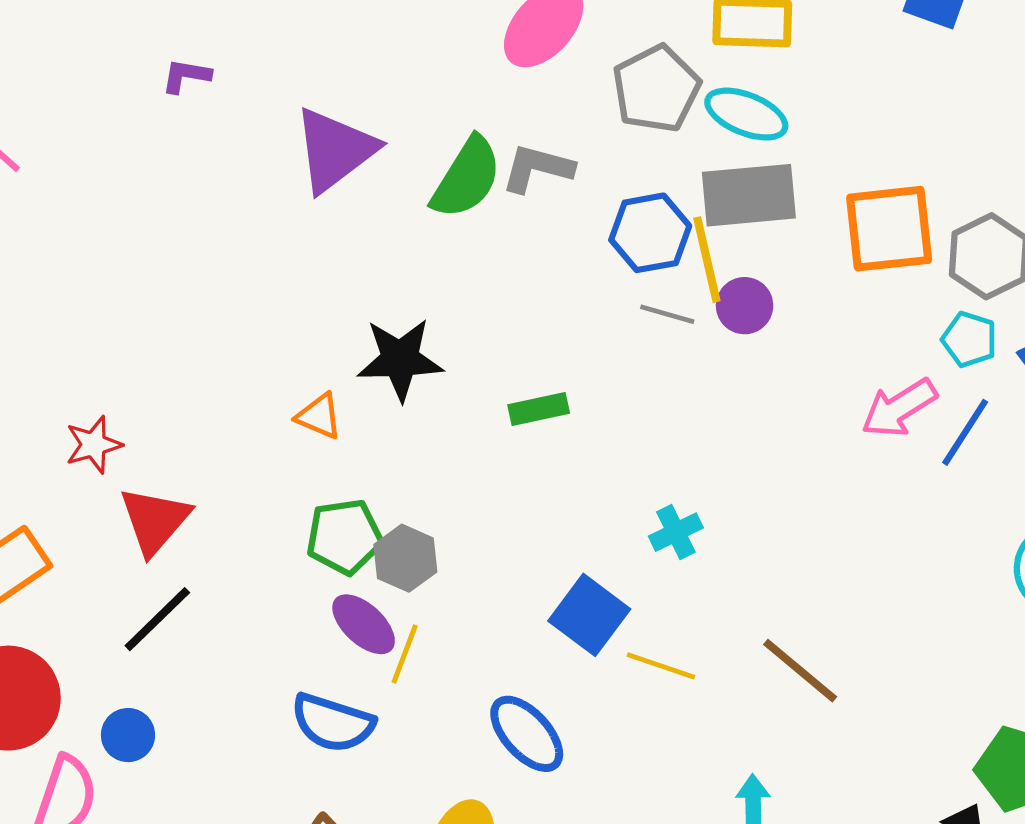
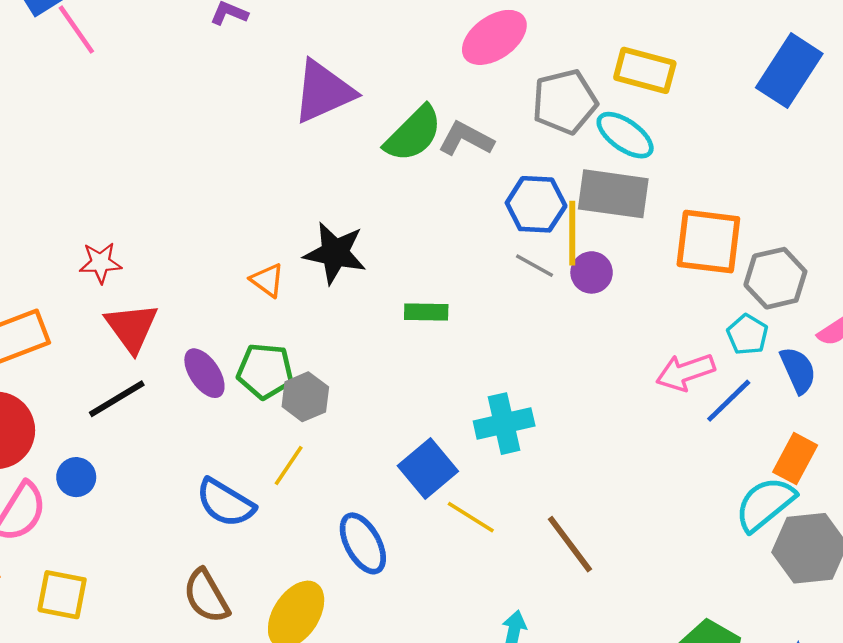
red triangle: (155, 520) -> (132, 327), turned -30
cyan cross: (676, 532) -> (504, 424), size x1.5
purple ellipse: (364, 624) -> (204, 373), moved

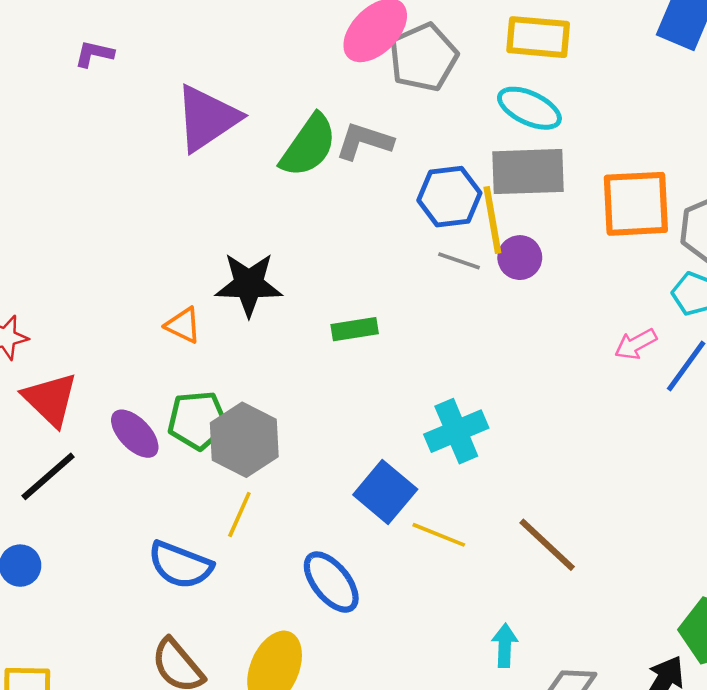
gray pentagon: (565, 102) -> (423, 57), moved
pink arrow: (685, 372) -> (636, 344), size x0.7
gray hexagon: (305, 397) -> (244, 440), size x1.4

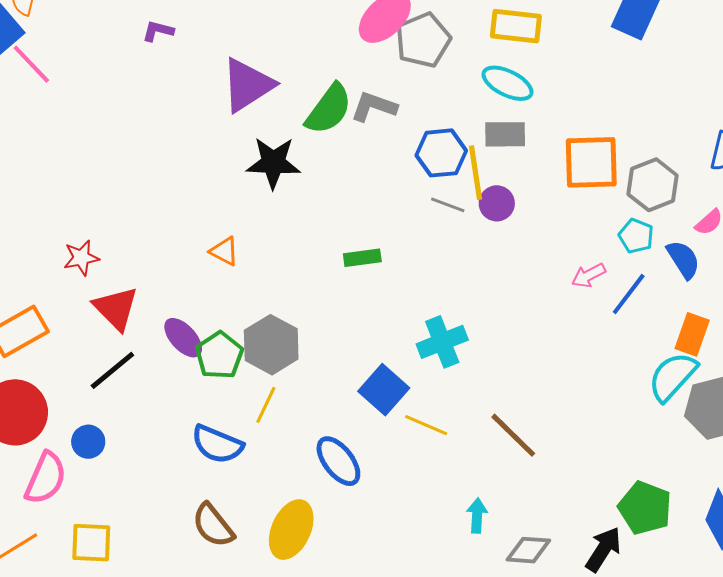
gray rectangle: (528, 172) -> (505, 134), size x0.7
black star: (249, 284) -> (273, 163), moved
green pentagon: (198, 420) -> (219, 355), moved, turned -30

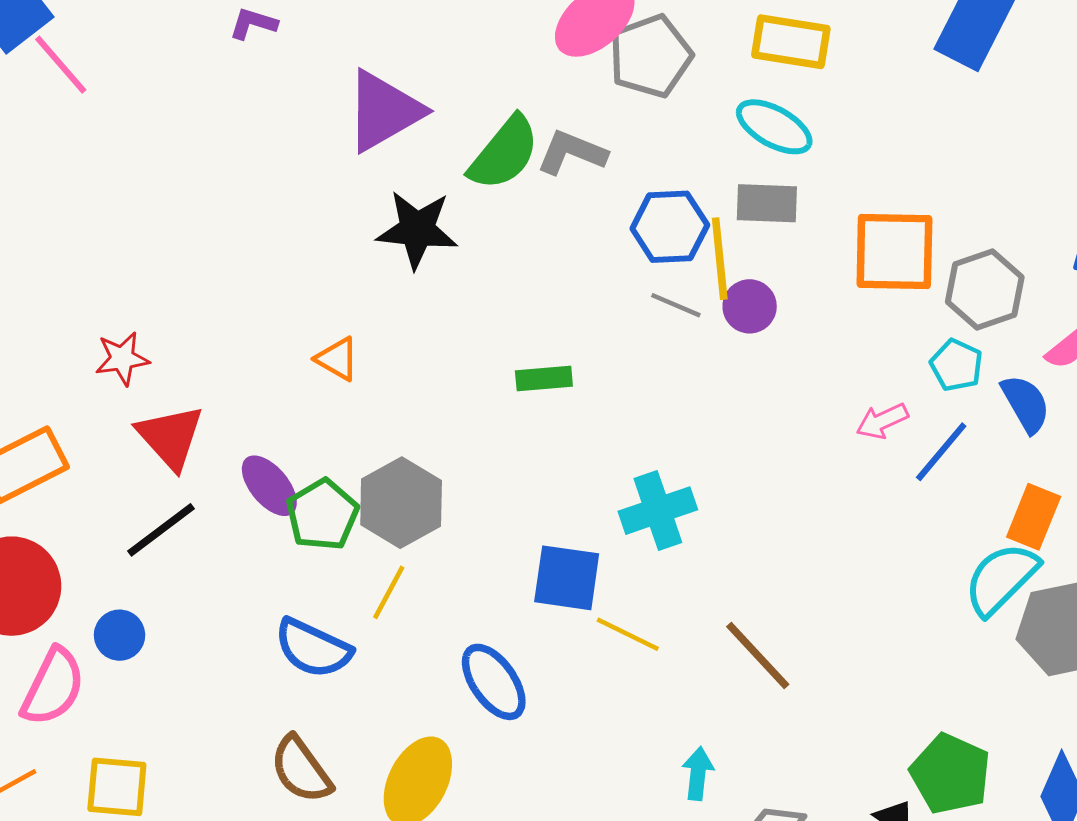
blue square: (384, 390) -> (567, 578), turned -36

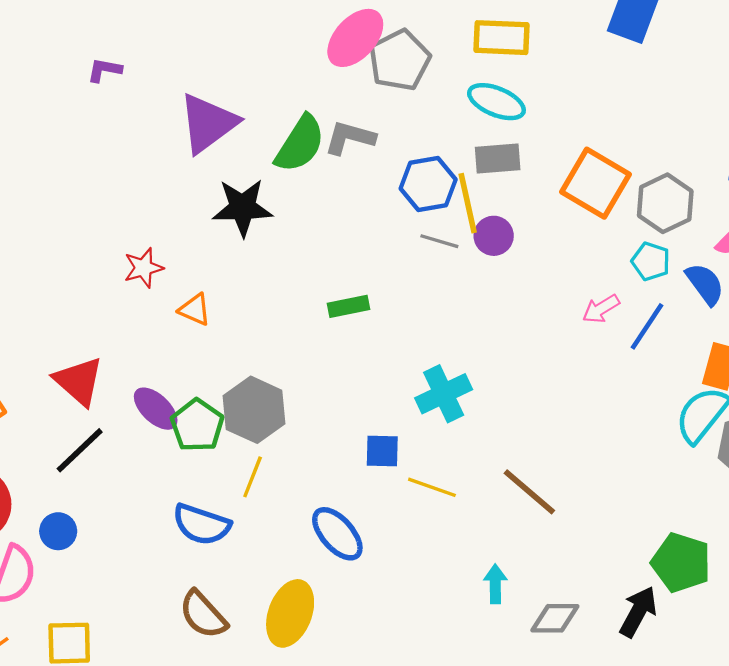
orange square: (894, 252) -> (596, 183), turned 36
red star: (122, 359) -> (143, 268), moved
blue square: (567, 578) -> (382, 451), size x0.7

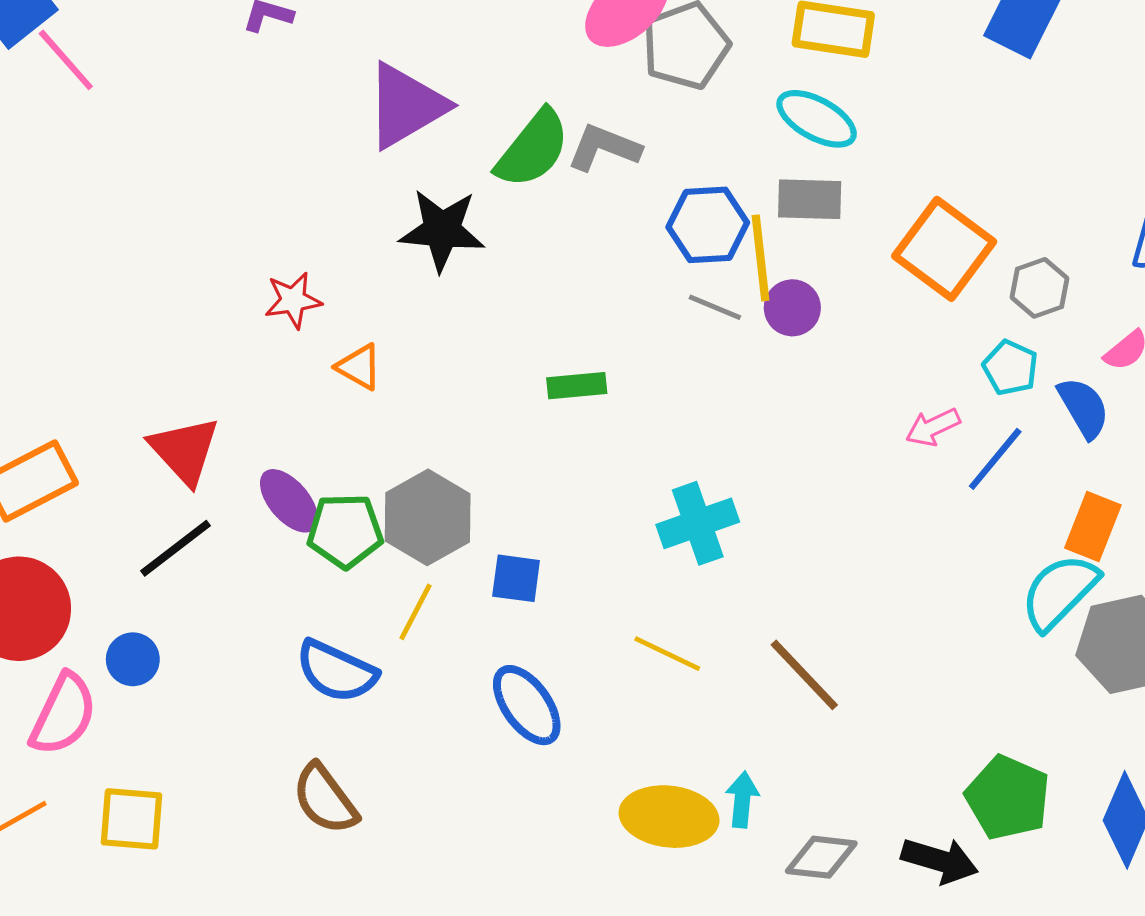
gray hexagon: (665, 203) -> (1039, 288), size x0.7
green pentagon: (197, 425) -> (345, 531), turned 30
blue square: (382, 451) -> (516, 578), moved
black arrow: (638, 612) -> (940, 860), turned 72
yellow ellipse: (290, 613) -> (669, 817), moved, turned 70

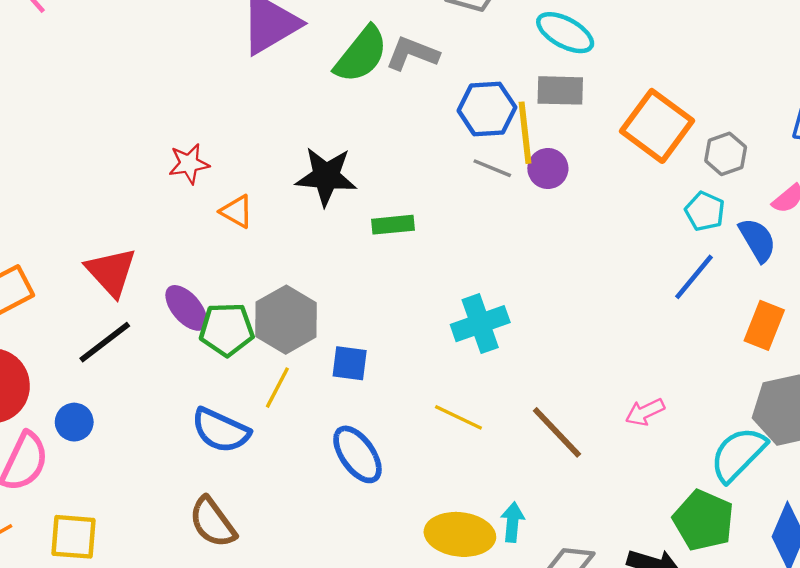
black star: (442, 230) -> (326, 176), moved
pink arrow: (933, 427) -> (645, 412), moved
cyan semicircle: (1059, 592) -> (738, 454), moved

